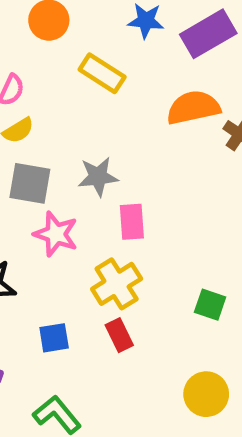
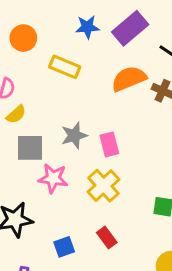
pink rectangle: (132, 222) -> (109, 144), moved
yellow cross: (117, 284) -> (103, 186), moved

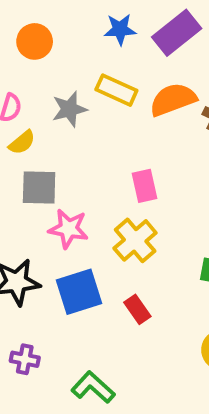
yellow rectangle: (65, 67) -> (116, 90), moved
gray star: (74, 135) -> (69, 109), moved
blue square: (64, 247) -> (79, 292), moved, size x1.6

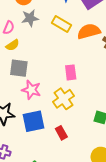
gray star: (69, 109) -> (30, 18), moved

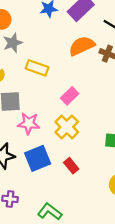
yellow rectangle: (62, 24) -> (37, 68), moved
pink rectangle: (71, 72) -> (70, 96), turned 63

